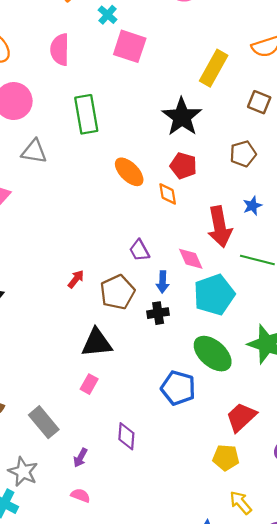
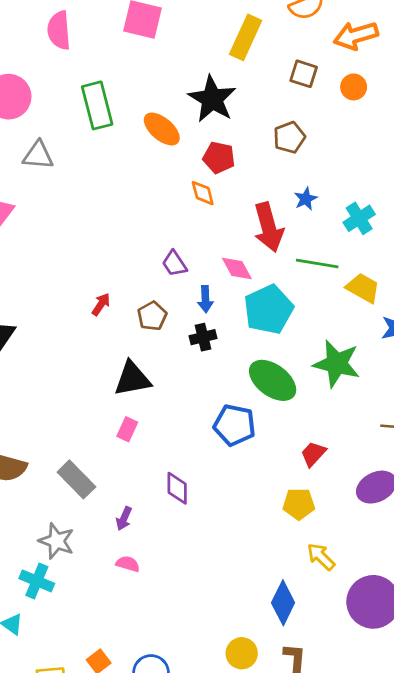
orange ellipse: (129, 172) -> (162, 129), moved
brown pentagon: (117, 292) -> (152, 316), size x0.7
red trapezoid: (241, 417) -> (313, 454), size x0.7

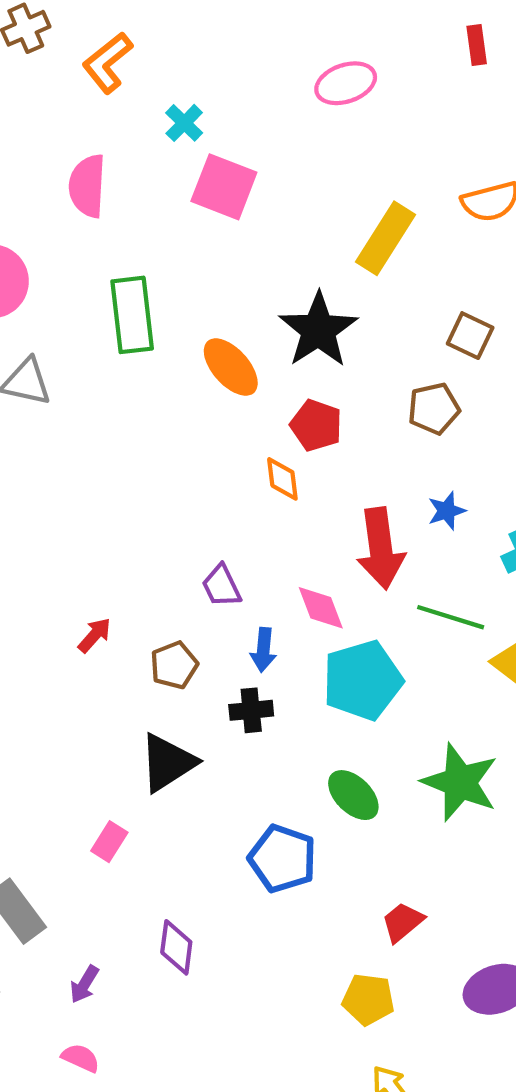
brown square: (304, 74) -> (470, 336), moved
black triangle: (132, 379) -> (168, 763), moved, turned -30
green ellipse: (273, 380) -> (353, 795), size x0.7

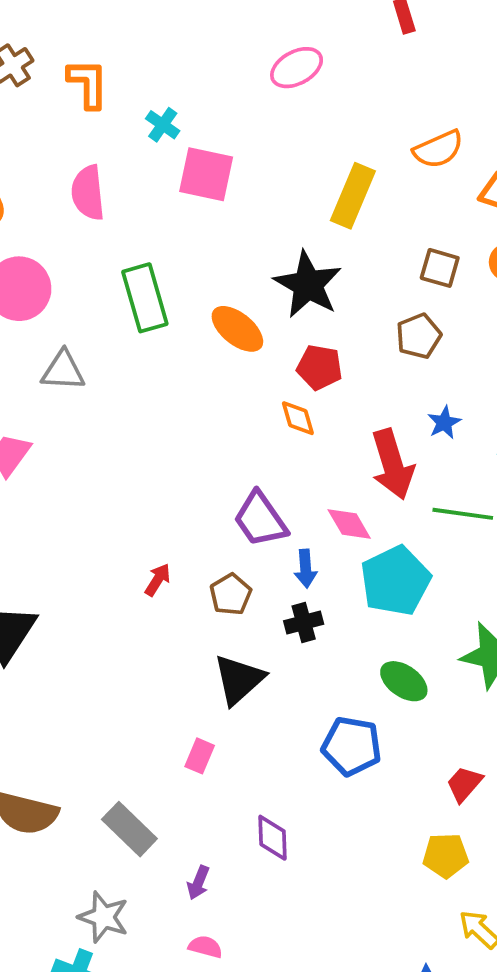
orange L-shape: (107, 63) -> (88, 83), turned 138
purple trapezoid: (221, 586) -> (260, 519), size x1.5

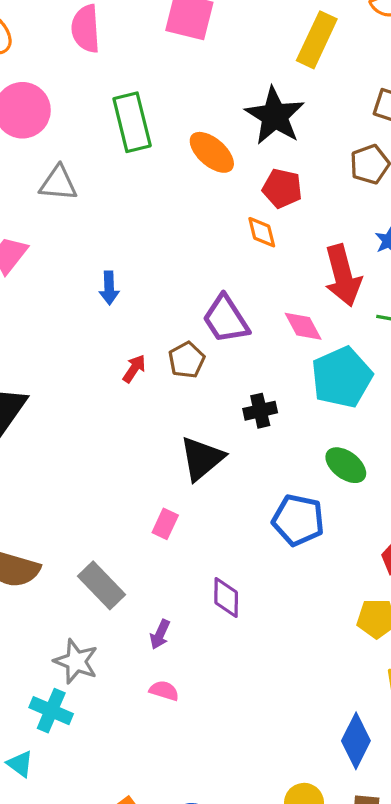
blue arrow: (306, 569) -> (109, 288), moved
brown pentagon: (231, 594) -> (187, 360), moved

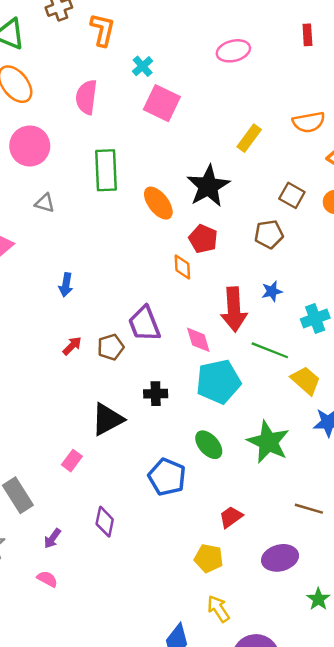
yellow rectangle: (317, 40) -> (249, 138), size x0.7
gray triangle: (58, 183) -> (45, 203), size x0.7

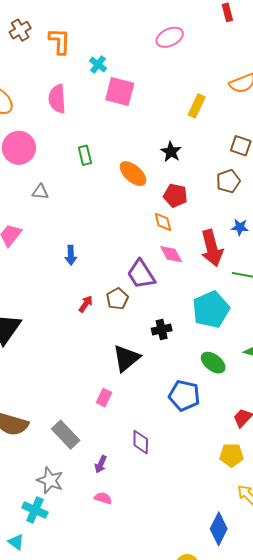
green rectangle: (106, 170) -> (85, 155), size x0.6
black star: (208, 186) -> (171, 152), size x0.6
blue star: (272, 291) -> (240, 227), turned 30
pink diamond: (198, 340) -> (171, 254), moved

